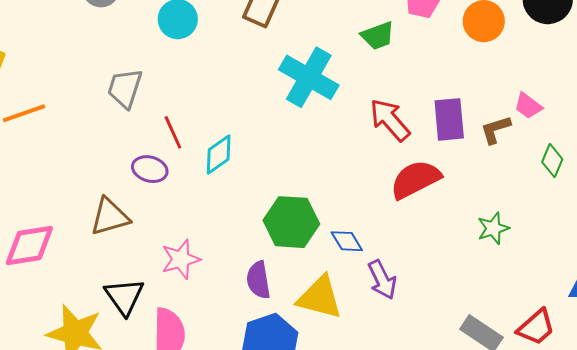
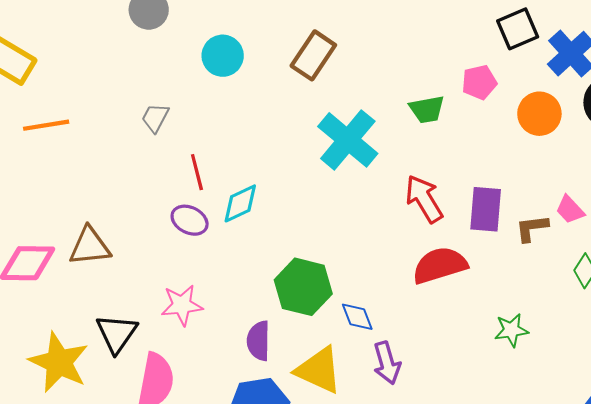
gray trapezoid: (125, 88) -> (155, 118), size x0.7
purple ellipse: (150, 169) -> (190, 220), moved
brown triangle: (110, 217) -> (90, 246), moved

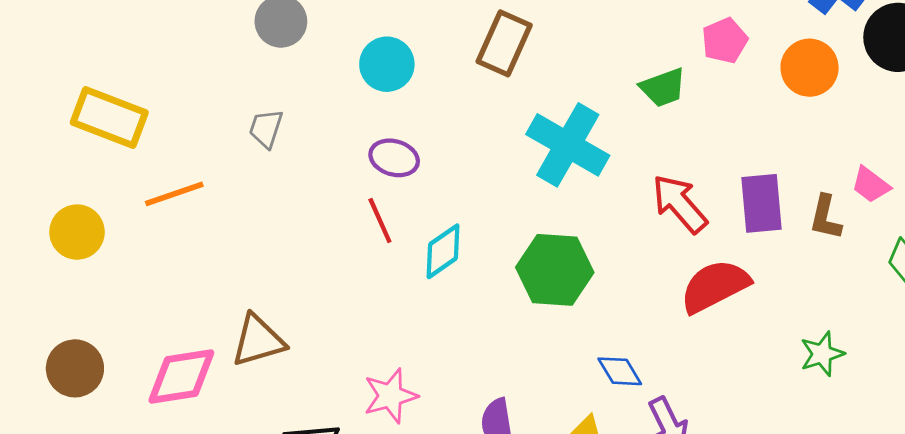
gray trapezoid: (155, 118) -> (266, 129), moved
purple ellipse: (190, 220) -> (394, 158), moved
brown L-shape: (532, 228) -> (826, 217), turned -60
green hexagon: (303, 287) -> (555, 270), moved

